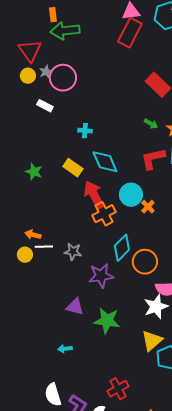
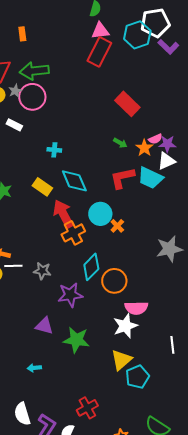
green arrow: (65, 31) -> (34, 71), moved

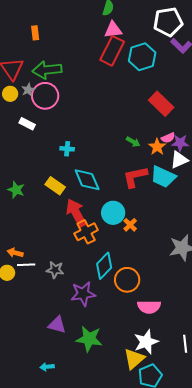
cyan hexagon: (137, 35) -> (142, 57), moved
red rectangle: (127, 104) -> (161, 104), moved
white star: (125, 326) -> (146, 342), moved

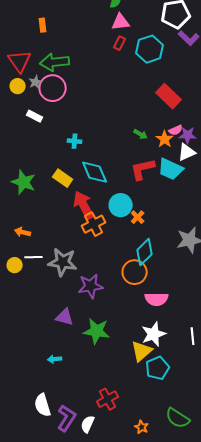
red rectangle: (112, 51) -> (120, 43), size x0.5
green star: (16, 190) -> (24, 182), size x1.4
orange arrow: (15, 253) -> (23, 232), moved
cyan diamond: (104, 266) -> (145, 252), moved
gray star: (55, 270) -> (63, 262), size x1.6

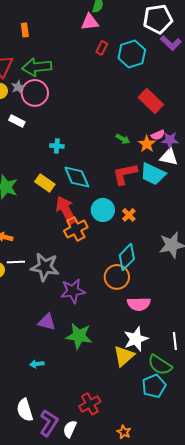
pink triangle: (121, 22) -> (90, 22), moved
white triangle: (187, 152) -> (169, 157), turned 36
orange cross: (138, 217) -> (129, 215), moved
cyan pentagon: (158, 368) -> (154, 386), moved
green semicircle: (178, 418) -> (160, 365), moved

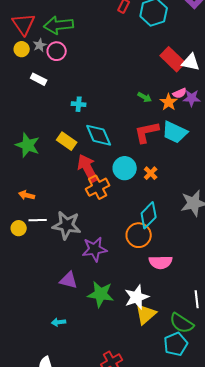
pink circle: (35, 93) -> (57, 51), size x0.7
white triangle: (169, 157) -> (191, 62), moved
white star: (136, 339) -> (137, 297), moved

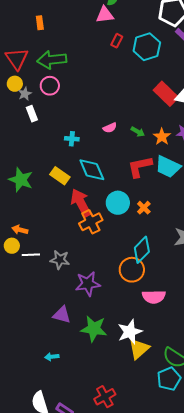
gray star: (40, 45) -> (25, 94), moved
white rectangle: (39, 79) -> (32, 114), turned 42
pink semicircle: (180, 93) -> (110, 128), moved
gray star: (67, 225) -> (60, 260), size x0.7
yellow circle: (19, 228) -> (12, 246), moved

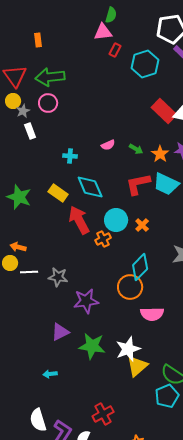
red rectangle: (117, 41) -> (115, 50), moved
orange cross: (91, 222) -> (103, 239), moved, size x0.7
purple triangle: (62, 315) -> (60, 332), turned -42

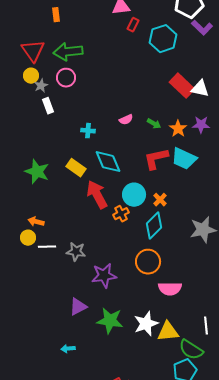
cyan diamond: (140, 267) -> (154, 226), moved
yellow triangle: (137, 366) -> (168, 332), moved, turned 35

